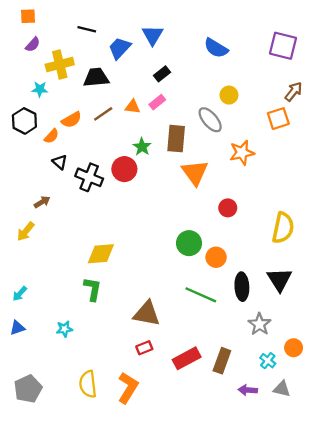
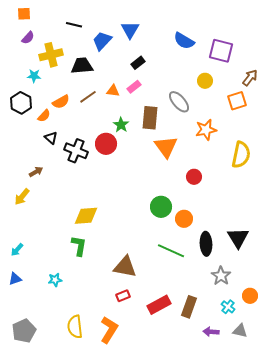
purple square: (283, 46) -> (221, 51), moved
yellow circle: (229, 95) -> (205, 81), moved
yellow semicircle: (283, 228) -> (241, 155), moved

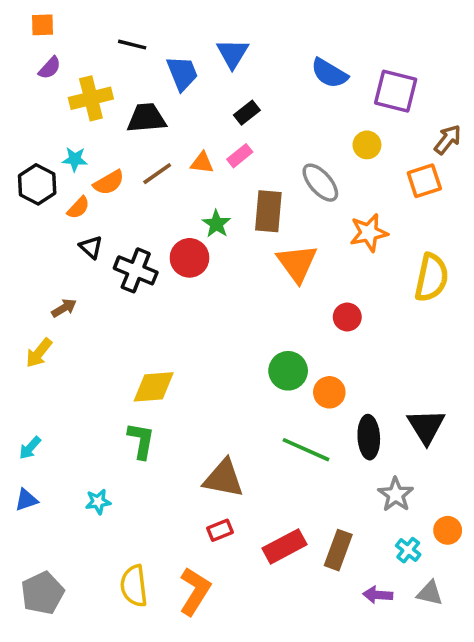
blue trapezoid: (102, 41) -> (182, 73), turned 115
cyan star: (34, 76) -> (75, 159), moved

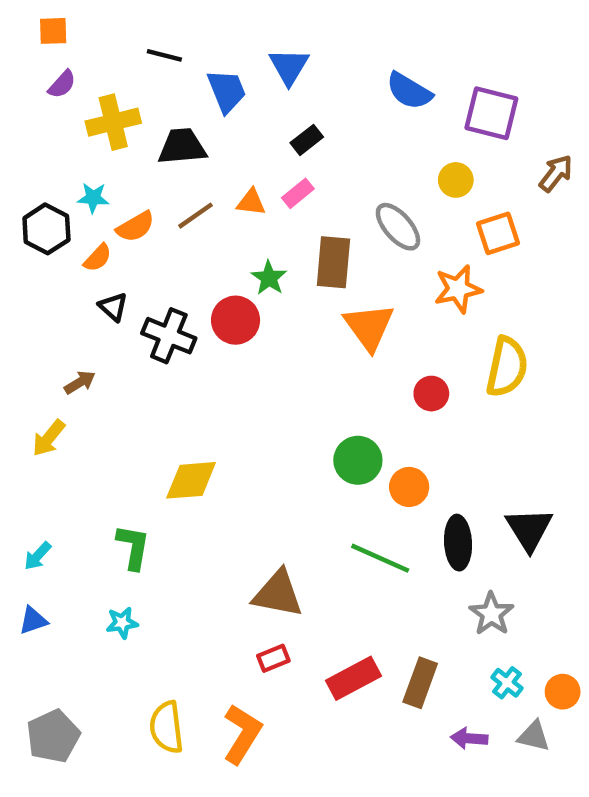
orange square: (424, 181) -> (498, 233), moved
yellow semicircle: (431, 278) -> (507, 367), moved
green L-shape: (141, 441) -> (133, 547), moved
orange circle: (448, 530) -> (563, 692), moved

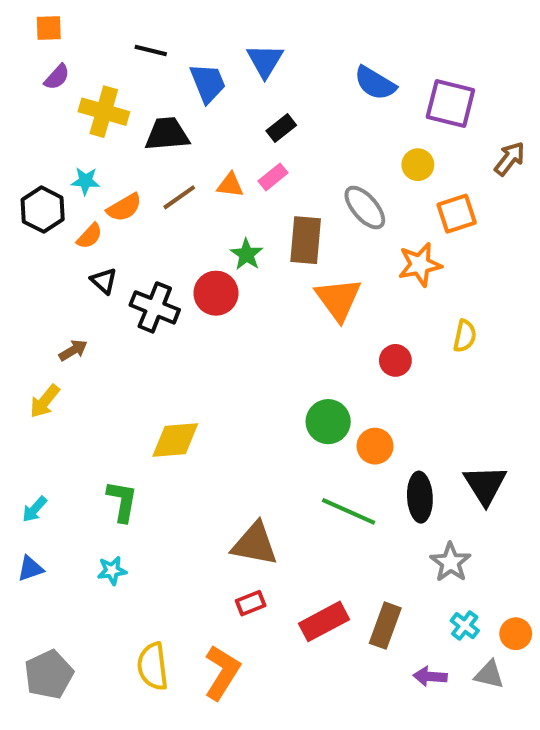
yellow cross: (113, 122) -> (104, 112), turned 30
yellow semicircle: (507, 367) -> (465, 336), size x0.6

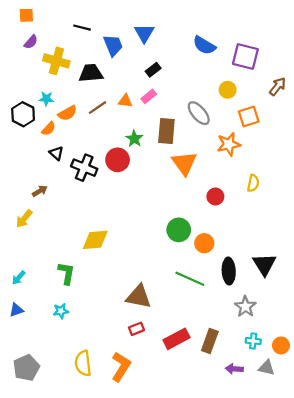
cyan cross: (465, 626) -> (253, 341), turned -32

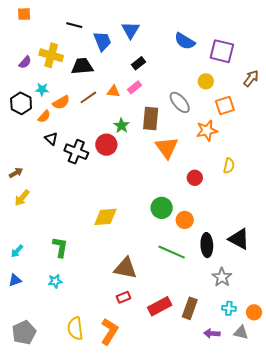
purple semicircle: (31, 42) -> (25, 62), moved
brown arrow: (40, 191) -> (16, 173), moved
yellow diamond: (95, 240) -> (105, 217), moved
black triangle: (264, 264) -> (239, 239), turned -30

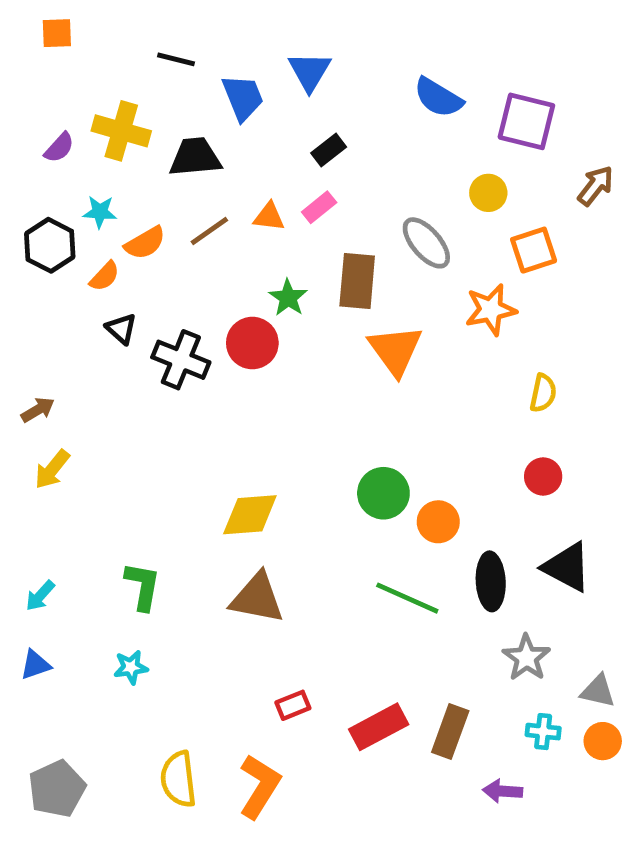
red circle: (195, 178) -> (543, 477), moved
brown triangle: (125, 268) -> (257, 598), moved
gray triangle: (241, 332) -> (598, 691), moved

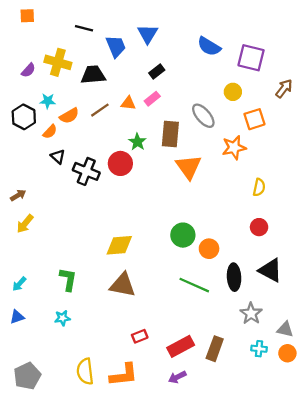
orange L-shape: (259, 786) -> (124, 375), turned 52
purple arrow: (503, 791) -> (177, 377), moved, turned -30

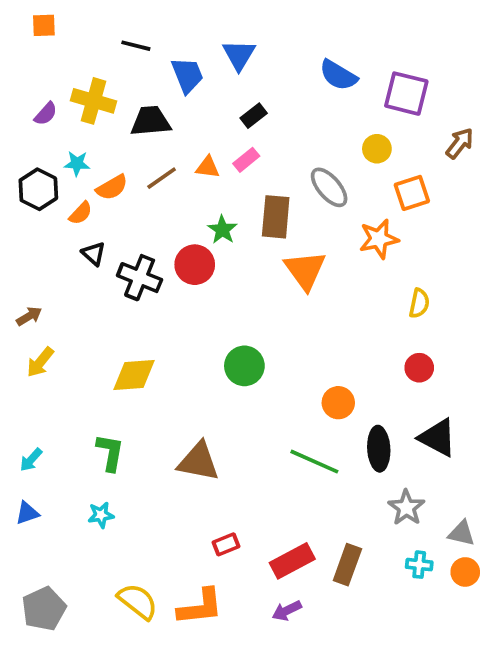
green circle: (183, 235) -> (244, 366), moved
yellow diamond: (119, 245) -> (134, 375), moved
yellow semicircle: (85, 371) -> (138, 601), turned 135

